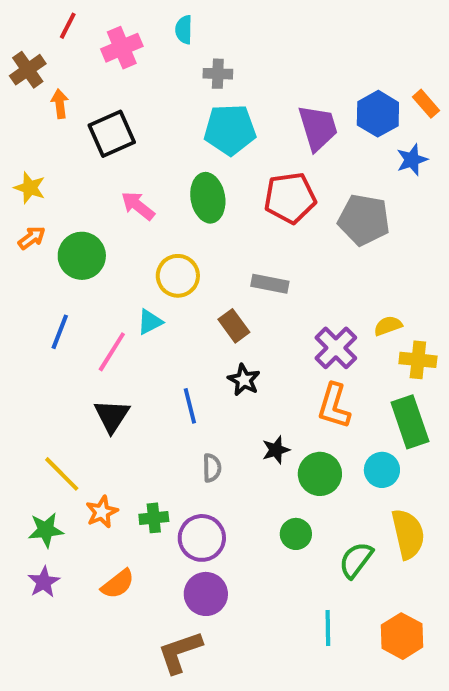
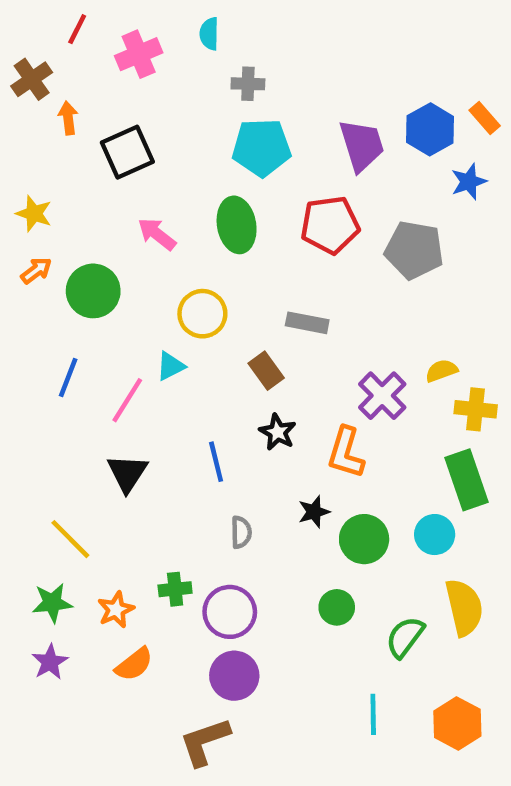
orange L-shape: (334, 406) -> (346, 453), moved
orange star: (102, 512) -> (116, 610), moved

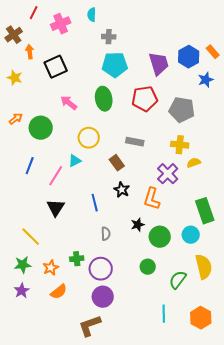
yellow star: (34, 214) -> (15, 78), moved
yellow cross: (476, 409) -> (180, 145), moved

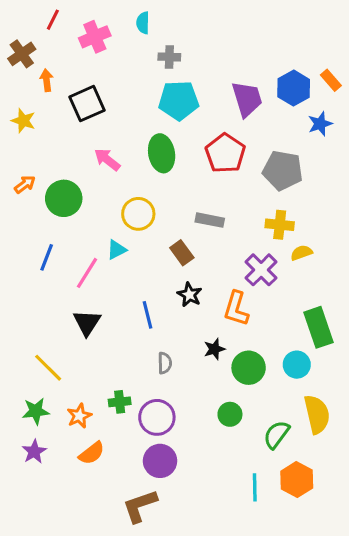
red pentagon: (145, 99) -> (225, 153), turned -30
orange hexagon: (201, 318) -> (297, 480), moved

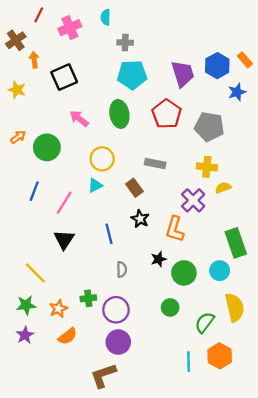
cyan triangle: (117, 250) -> (95, 185), moved

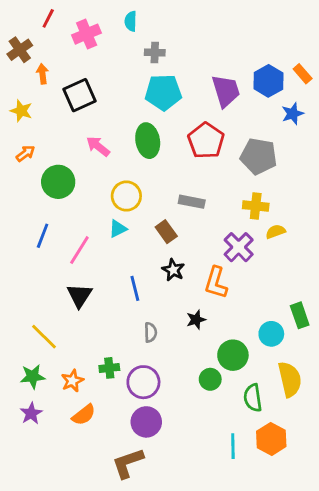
orange arrow: (18, 137) -> (25, 153), moved
green rectangle: (236, 243) -> (300, 315), moved, size x0.7
green circle: (184, 273) -> (233, 355), moved
green semicircle: (205, 322) -> (253, 398), turned -45

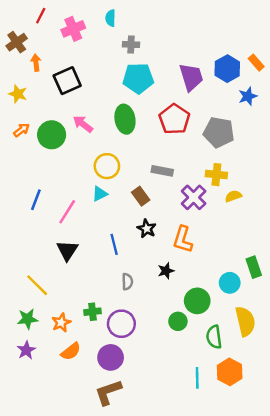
green circle: (58, 182) -> (52, 135), moved
purple cross: (239, 247) -> (194, 197), moved
purple circle: (146, 422) -> (111, 357), moved

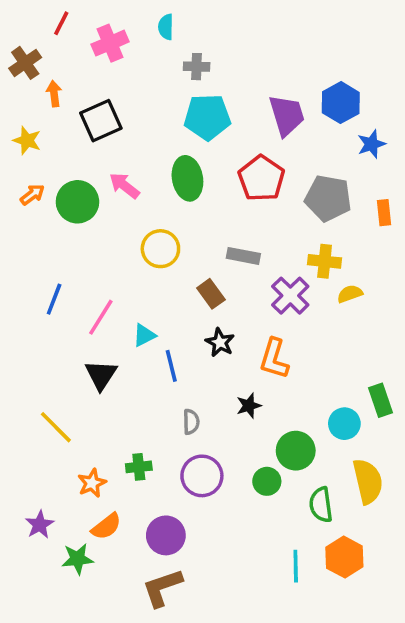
orange rectangle: (256, 63) -> (384, 213), moved, turned 35
cyan triangle: (100, 194) -> (144, 335), moved
green star: (28, 319) -> (77, 559), moved
purple circle: (121, 324) -> (202, 476), moved

